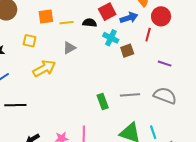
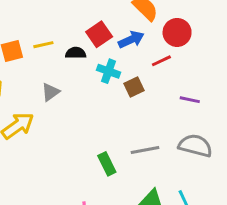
yellow line: (67, 23) -> (43, 45), moved
red line: (148, 35) -> (161, 61), turned 56

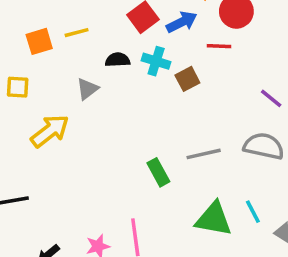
black semicircle: (76, 53) -> (118, 60), moved
red line: (161, 61) -> (219, 46), turned 30
purple line: (190, 100) -> (271, 98), moved, turned 30

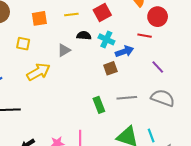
blue arrow: (182, 22) -> (124, 51), moved
yellow line: (77, 33) -> (71, 15), moved
brown square: (187, 79) -> (110, 68), moved
purple line: (271, 98) -> (158, 67), moved

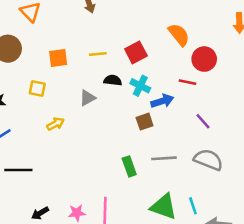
yellow arrow: (38, 72) -> (55, 124), size x0.6

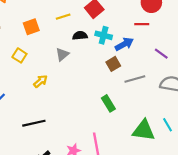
yellow square: (37, 89) -> (19, 55), turned 32
gray line: (164, 158) -> (135, 79), moved
black line: (18, 170) -> (34, 123), moved

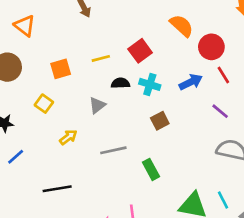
red line: (142, 24) -> (223, 75), moved, turned 56
blue arrow: (124, 44) -> (191, 82), moved
gray line: (135, 79) -> (113, 150), moved

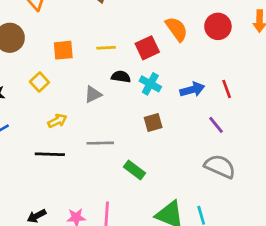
orange semicircle: (182, 26) -> (177, 29), moved
red circle: (211, 47) -> (218, 26), moved
green rectangle: (151, 169) -> (135, 170), turned -36
black line: (57, 189) -> (50, 154), moved

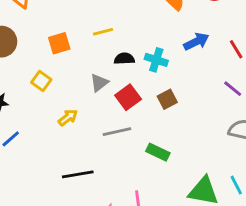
red square: (147, 48) -> (128, 97), moved
blue arrow: (192, 90) -> (196, 42), moved
black line: (50, 154) -> (78, 174), moved

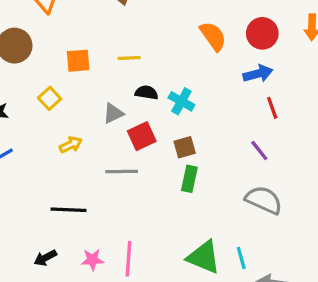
blue arrow: (196, 42) -> (258, 74), moved
green rectangle: (158, 152) -> (189, 179), moved, turned 65

